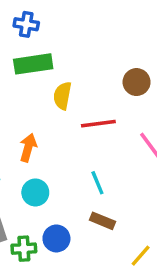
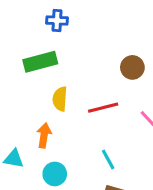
blue cross: (26, 24) -> (57, 20), moved
yellow semicircle: (62, 96) -> (60, 99), moved

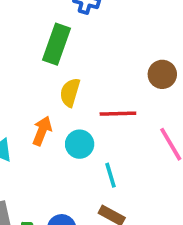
green rectangle: (40, 62) -> (56, 44), turned -68
cyan circle: (55, 174) -> (80, 144), moved

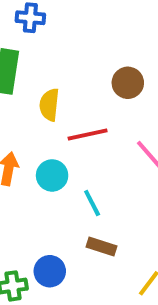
yellow semicircle: (70, 92) -> (49, 105), moved

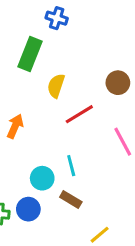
red line: (88, 134) -> (79, 114), turned -32
cyan circle: (52, 175) -> (42, 178), moved

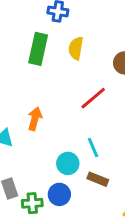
yellow semicircle: (56, 86) -> (76, 48), moved

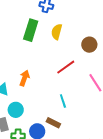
cyan circle: (68, 163) -> (16, 110), moved
brown rectangle: (98, 179) -> (53, 123), moved

